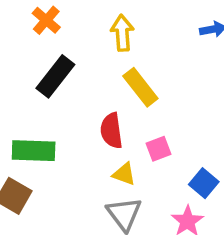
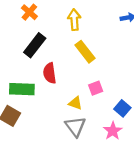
red semicircle: (111, 131) -> (50, 73), moved

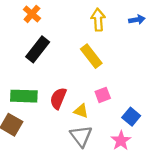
yellow arrow: (74, 20) -> (98, 20), moved
red semicircle: (50, 73) -> (58, 98), moved, turned 30

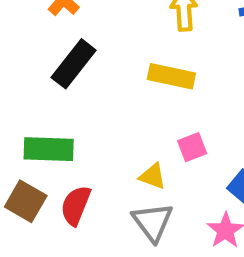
yellow rectangle: (91, 56) -> (171, 76), turned -40
red semicircle: (58, 98) -> (76, 205), moved

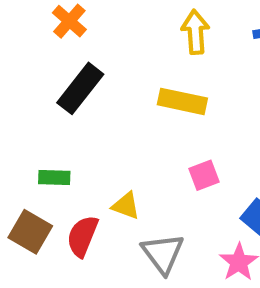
green rectangle: (49, 149) -> (54, 177), size x0.6
yellow triangle: (153, 176) -> (126, 206), moved

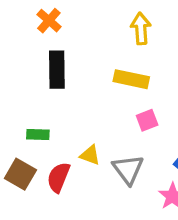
black rectangle: (80, 88) -> (57, 70), turned -39
pink square: (204, 175) -> (147, 120), moved
gray triangle: (163, 253) -> (128, 169), moved

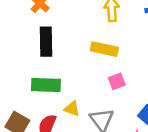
green rectangle: (38, 135) -> (46, 85), moved, size x1.6

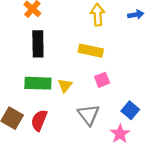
yellow triangle: (72, 109) -> (65, 85), moved, turned 48

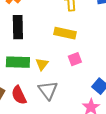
gray triangle: (89, 115) -> (48, 90), moved
red semicircle: (39, 120) -> (19, 95), turned -48

